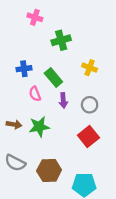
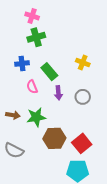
green cross: (61, 40) -> (36, 37), moved
red square: (88, 137) -> (82, 143), moved
brown hexagon: (49, 170) -> (54, 138), moved

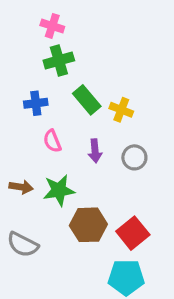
yellow cross: (83, 62) -> (121, 110), moved
green rectangle: (49, 72) -> (87, 100), moved

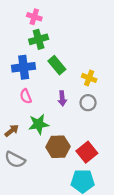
blue cross: (36, 103) -> (24, 67), size x1.5
yellow cross: (121, 110) -> (89, 78), moved
pink semicircle: (52, 141) -> (26, 96), moved
brown arrow: (21, 187) -> (12, 131), moved, turned -48

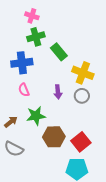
green rectangle: (57, 65) -> (59, 52), moved
yellow cross: (89, 78) -> (83, 73), size x1.5

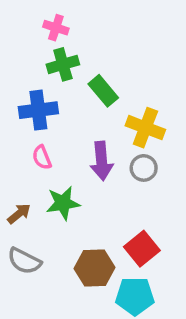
purple arrow: (58, 92) -> (102, 161), size x1.5
brown hexagon: (54, 137) -> (95, 268), moved

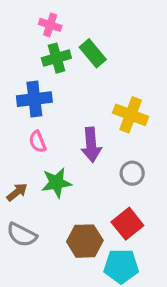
green rectangle: (103, 91) -> (93, 53), moved
gray circle: (144, 168) -> (132, 173), moved

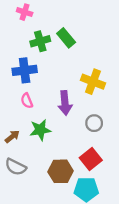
pink cross: (50, 25) -> (25, 12), moved

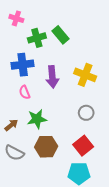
pink cross: (25, 12) -> (16, 18), moved
purple arrow: (65, 103) -> (52, 77), moved
brown hexagon: (60, 171) -> (46, 147), moved

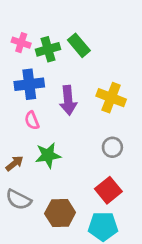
pink cross: (16, 18) -> (21, 43), moved
brown hexagon: (46, 147) -> (60, 213), moved

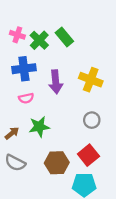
green cross: (48, 49) -> (39, 40), turned -30
pink semicircle: (32, 120) -> (26, 98), turned -80
brown hexagon: (60, 213) -> (57, 163), moved

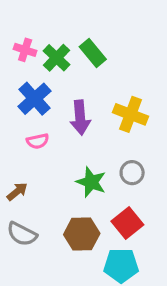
blue cross: (24, 69) -> (34, 99), turned -35
green star: (39, 127) -> (91, 182), moved, turned 30

